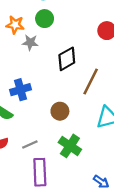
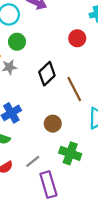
brown line: (91, 82) -> (74, 89), turned -40

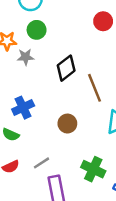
red circle: (77, 38) -> (103, 21), moved
green cross: (70, 153) -> (93, 169), moved

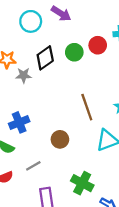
green circle: (37, 30) -> (74, 52), moved
black diamond: (66, 68) -> (45, 58), moved
gray line: (41, 163) -> (33, 166), moved

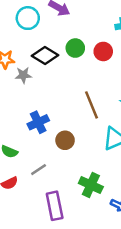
red circle: (98, 45) -> (103, 51), moved
black diamond: (45, 58) -> (45, 56), turned 70
blue cross: (19, 122) -> (38, 122), moved

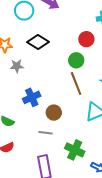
green circle: (75, 48) -> (76, 60), moved
gray star: (23, 75) -> (17, 66), moved
gray line: (39, 170) -> (46, 133), moved, turned 40

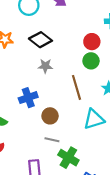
green circle: (76, 60) -> (91, 61), moved
gray star: (17, 66) -> (45, 66), moved
gray line: (46, 133) -> (52, 140), moved

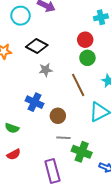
blue cross: (28, 98) -> (35, 102), turned -36

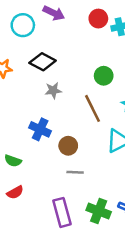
red circle: (85, 40) -> (98, 19), moved
green cross: (82, 152) -> (99, 211), moved

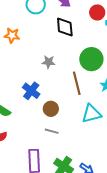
black diamond: (43, 62) -> (65, 27), moved, turned 45
green circle: (104, 76) -> (91, 59), size x1.5

